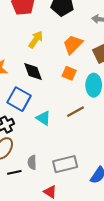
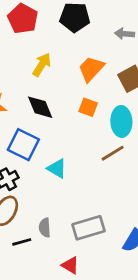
brown line: (76, 112) -> (113, 153), moved

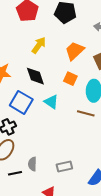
brown line: (113, 153) -> (86, 113), turned 42
cyan triangle: (57, 168) -> (51, 102), moved
gray rectangle: (89, 228) -> (64, 166), size x0.7

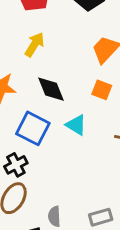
yellow arrow: (39, 45) -> (35, 44), moved

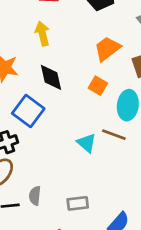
yellow arrow: (35, 44) -> (42, 34), turned -55
cyan triangle: (76, 125) -> (87, 143), moved

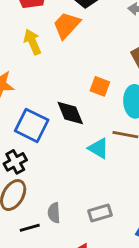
orange trapezoid: (107, 49) -> (67, 25), moved
black diamond: (51, 77) -> (70, 113), moved

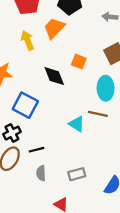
orange square: (100, 86) -> (79, 62), moved
black diamond: (70, 113) -> (54, 76), moved
black line: (30, 228) -> (37, 150), moved

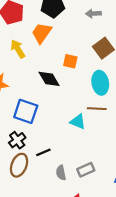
gray semicircle: (41, 173) -> (61, 173), moved

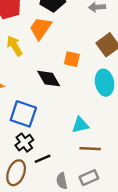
brown line: (97, 109) -> (90, 149), moved
cyan triangle: (78, 122) -> (80, 125), turned -35
black cross: (17, 140) -> (24, 143), moved

